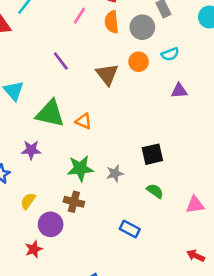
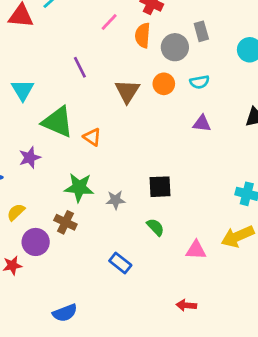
purple star: (31, 150) -> (30, 158), turned -30
red arrow: (196, 256) -> (186, 305), turned -30

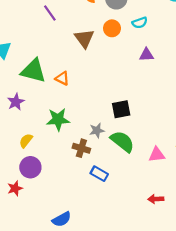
purple line: (80, 67) -> (50, 13), moved
gray star: (116, 200) -> (97, 130), moved
yellow semicircle: (16, 212) -> (26, 141), moved
brown cross: (65, 222) -> (81, 148), moved
green semicircle: (155, 227) -> (122, 141), size x1.6

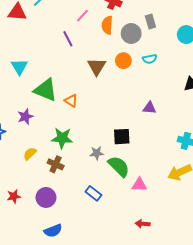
purple triangle: (146, 55) -> (150, 108), moved
brown cross: (81, 148) -> (56, 164), moved
pink triangle: (157, 155) -> (139, 185), moved
purple circle: (30, 167) -> (46, 197), moved

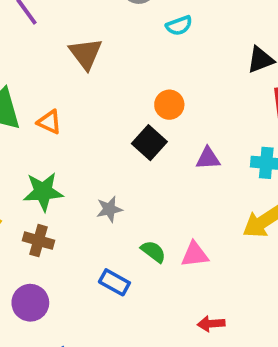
orange circle: (123, 61) -> (169, 105), moved
purple triangle: (150, 108) -> (208, 158), moved
black square: (122, 137) -> (149, 143), moved, turned -36
green semicircle: (119, 166) -> (153, 252), moved, size x0.6

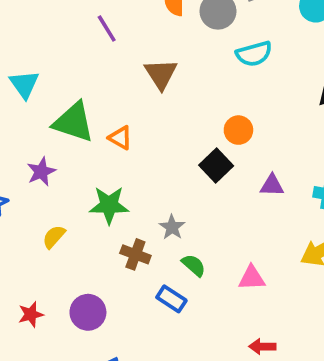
cyan semicircle: (179, 26) -> (254, 54), size x1.4
gray star: (109, 209) -> (172, 227), turned -30
brown cross: (39, 241) -> (135, 254), moved
green semicircle: (153, 252) -> (194, 265), moved

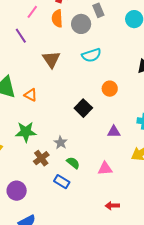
cyan semicircle: (254, 54) -> (91, 55), moved
orange circle: (238, 130) -> (110, 89), moved
purple triangle: (272, 185) -> (114, 132), moved
brown cross: (135, 254) -> (41, 158), turned 35

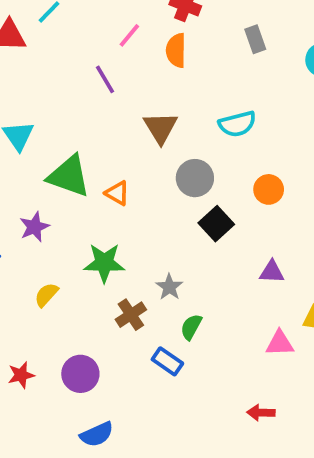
gray circle: (81, 24) -> (195, 178), moved
green semicircle: (73, 163) -> (191, 327), turned -104
pink triangle: (105, 168) -> (280, 343), moved

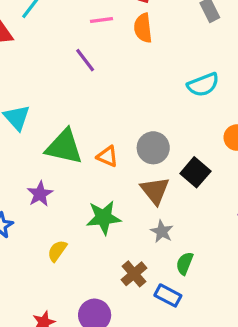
pink line: (129, 35) -> (101, 20), turned 50
brown triangle: (161, 128) -> (155, 191), moved
gray circle: (195, 178) -> (153, 148), moved
brown cross: (131, 315) -> (134, 274), moved

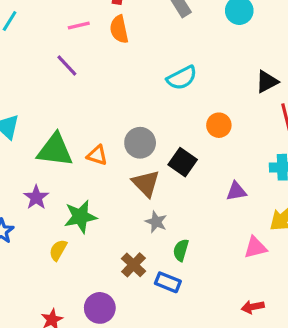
green star: (104, 218) -> (80, 217), moved

